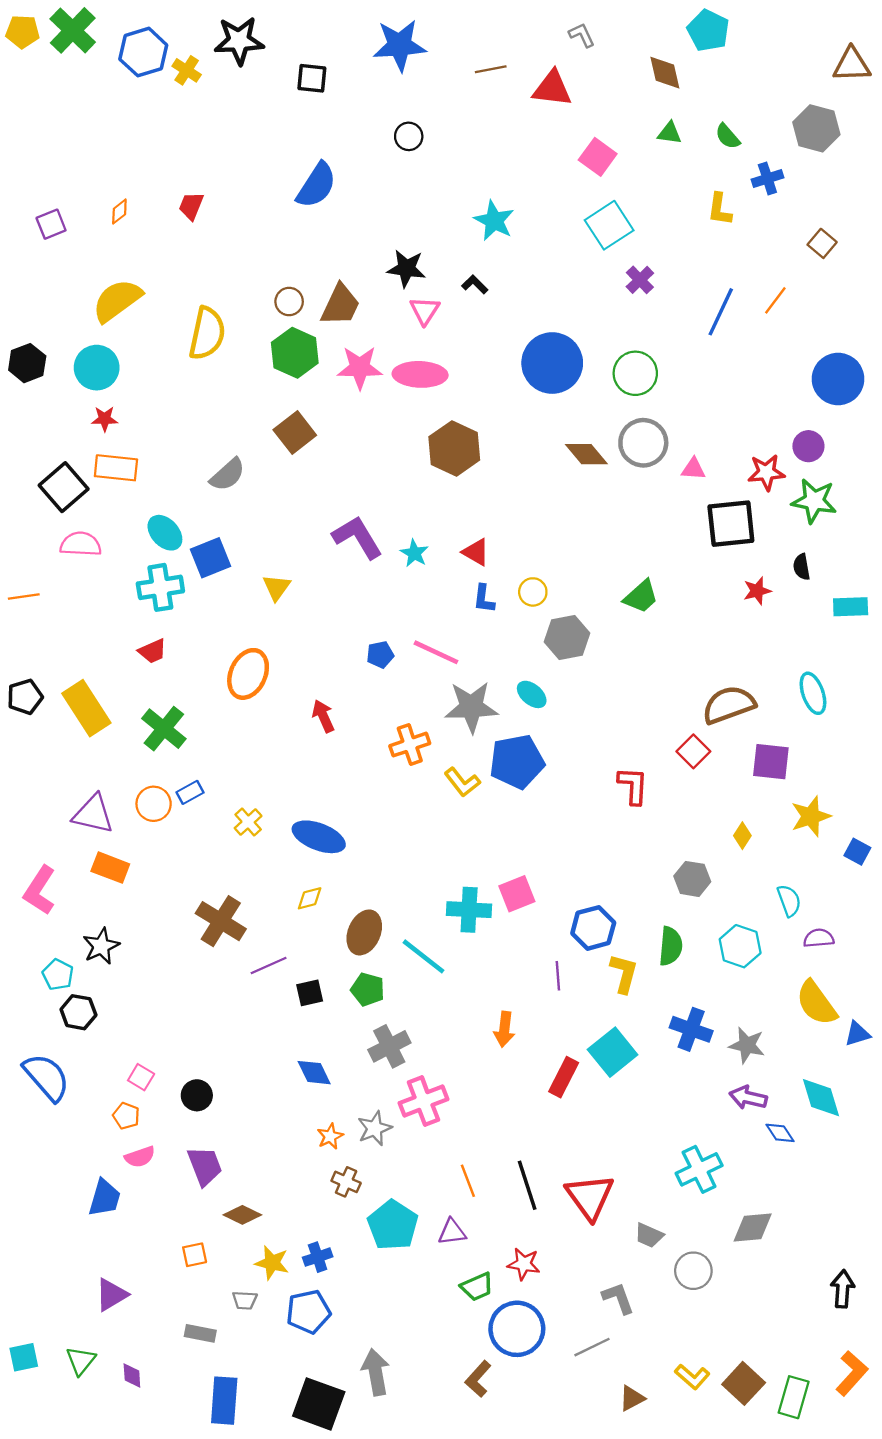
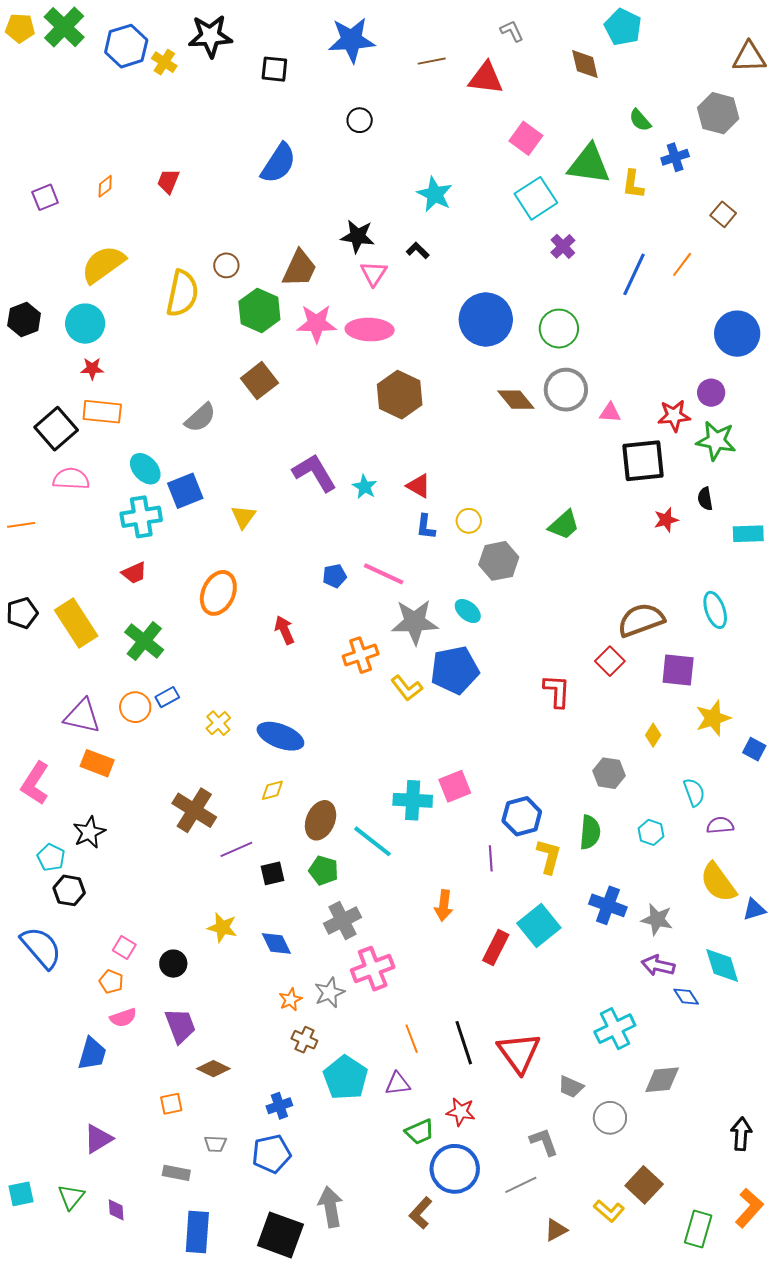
green triangle: (669, 133) -> (589, 164), moved, size x2.0
brown circle: (289, 302) -> (226, 265), moved
cyan hexagon: (740, 946) -> (651, 832), size x0.7
yellow star: (272, 1263) -> (222, 927), moved
brown square: (744, 1383) -> (644, 1185), moved

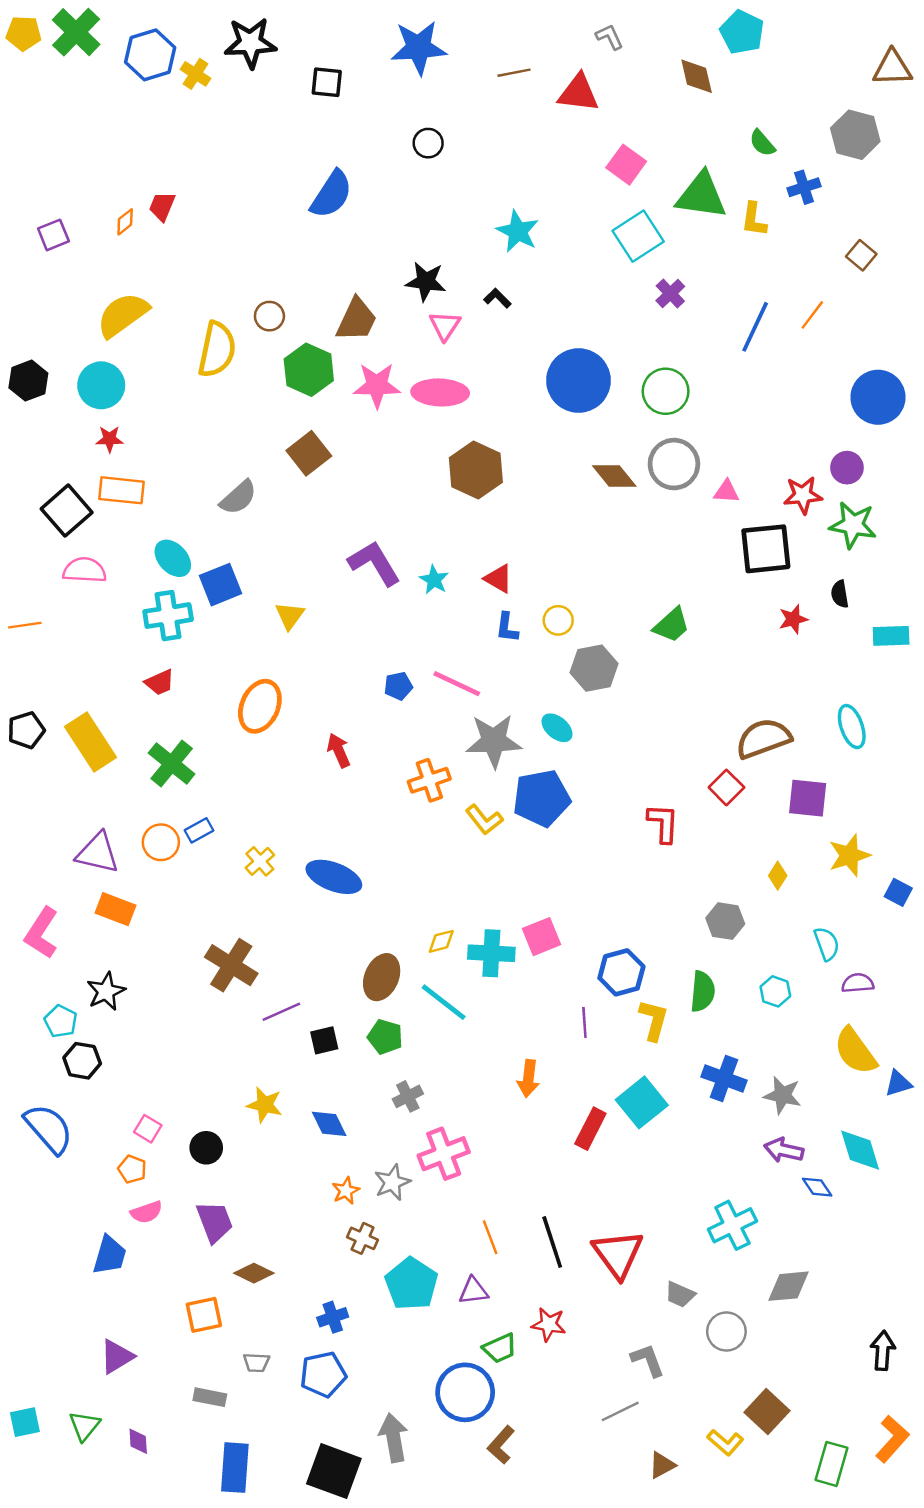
red trapezoid: (168, 181) -> (162, 206), moved
yellow diamond: (272, 790) -> (441, 941), moved
gray cross: (343, 920) -> (408, 1096), size x0.7
orange square: (171, 1104) -> (204, 1315), size x1.4
blue circle: (455, 1169) -> (465, 1392), moved

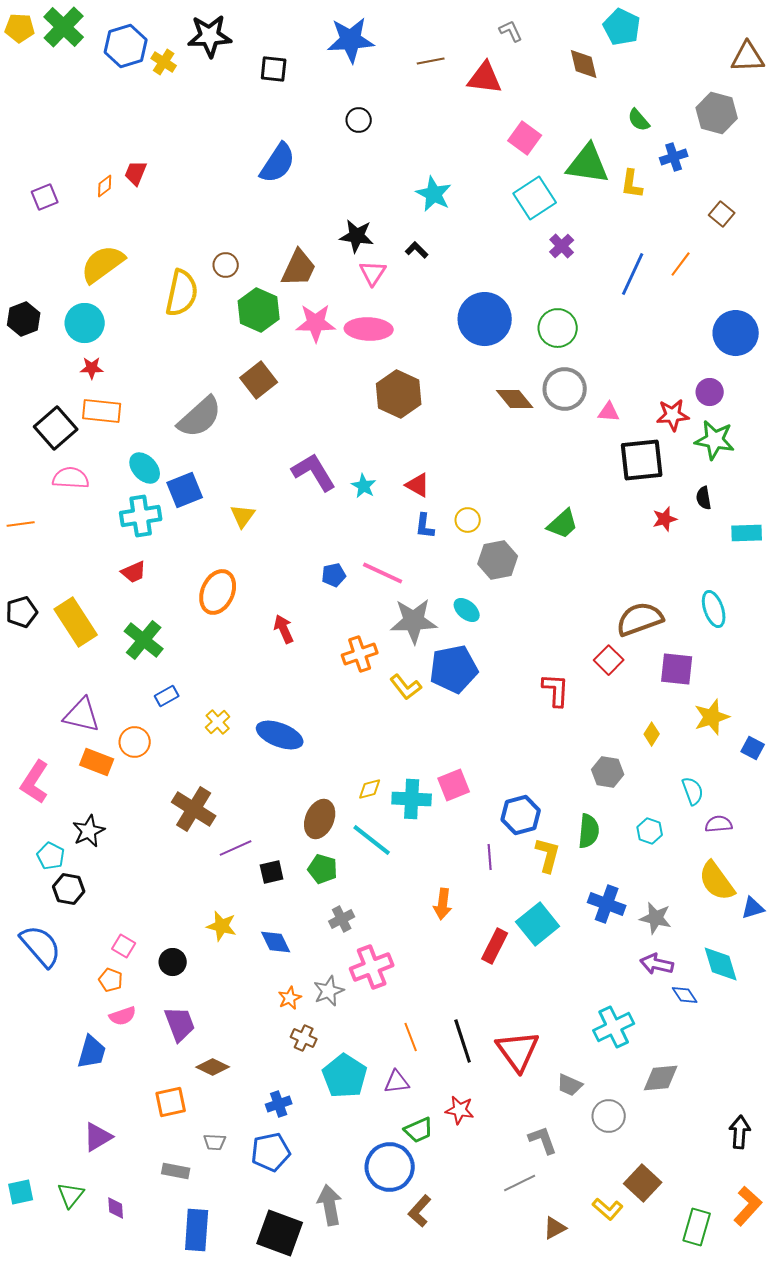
gray semicircle: (238, 497) -> (200, 417), size x1.4
orange circle: (161, 842) -> (135, 742), moved

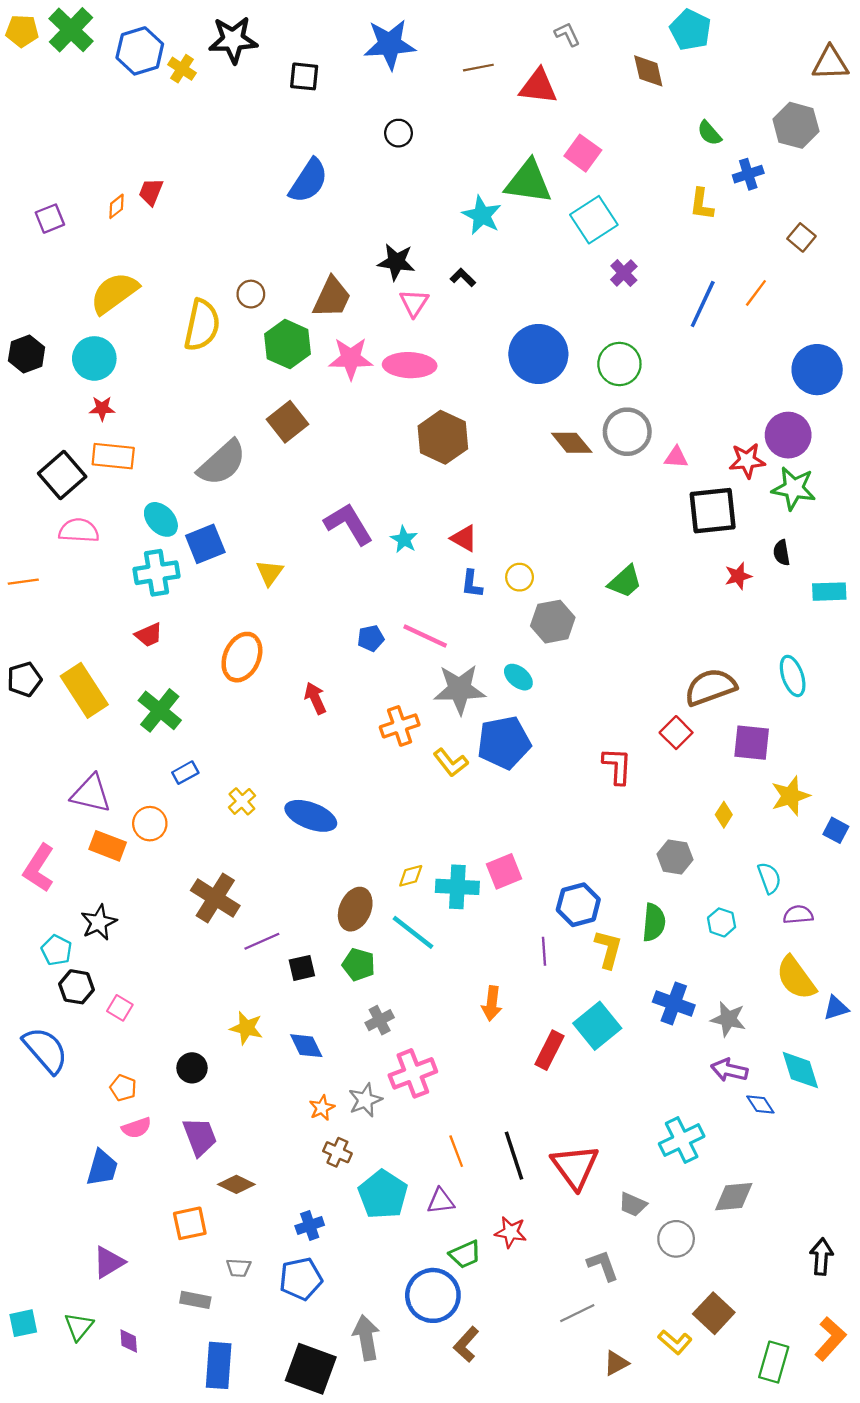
green triangle: (588, 164) -> (528, 182), moved
purple circle: (710, 392) -> (788, 435), size x1.5
pink square: (124, 946) -> (120, 1008), moved

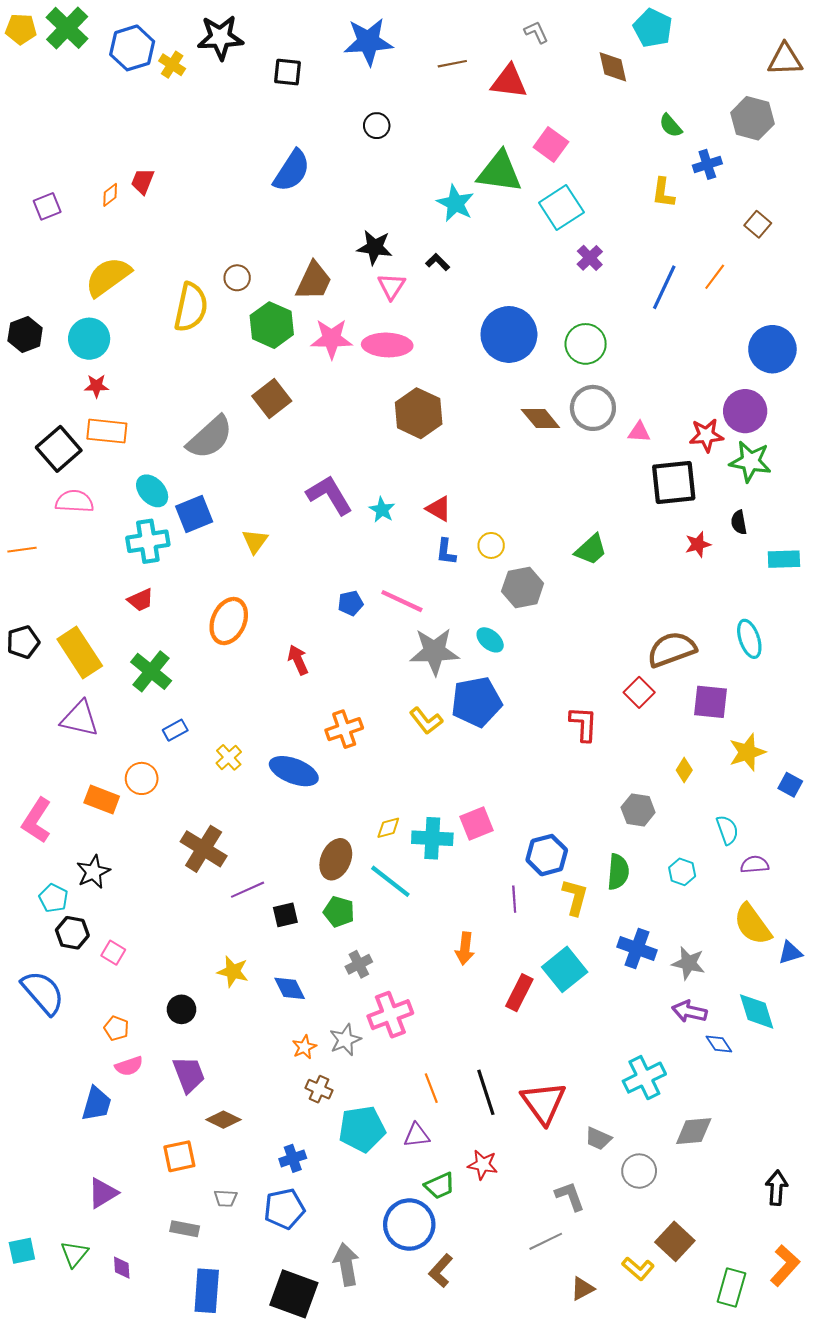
orange cross: (400, 726) -> (344, 729), moved
purple triangle: (91, 794) -> (80, 719), moved
cyan pentagon: (383, 1194) -> (362, 1129), turned 30

